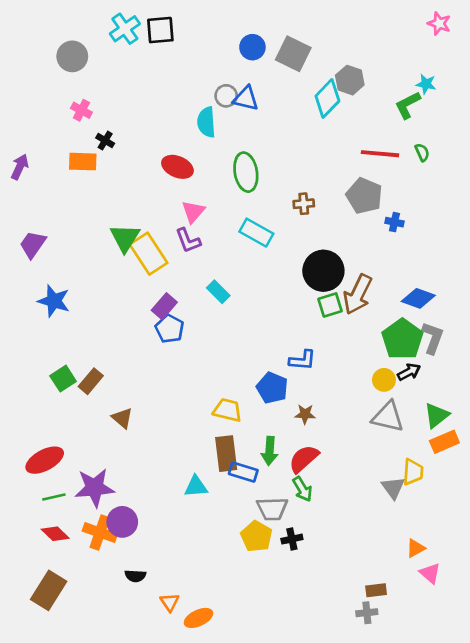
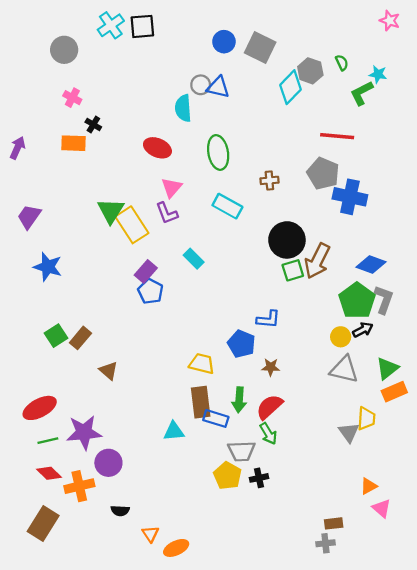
green semicircle: (422, 152) -> (342, 63), moved
blue cross: (394, 222) -> (350, 197), size x2.0
orange cross: (100, 532) -> (79, 486), moved, turned -32

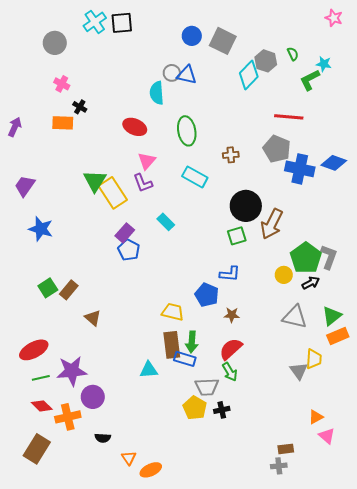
blue diamond: (371, 264) -> (334, 163), moved
green square: (293, 270) -> (237, 236), moved
yellow circle: (341, 337) -> (284, 275), moved
green arrow: (239, 400) -> (192, 342), moved

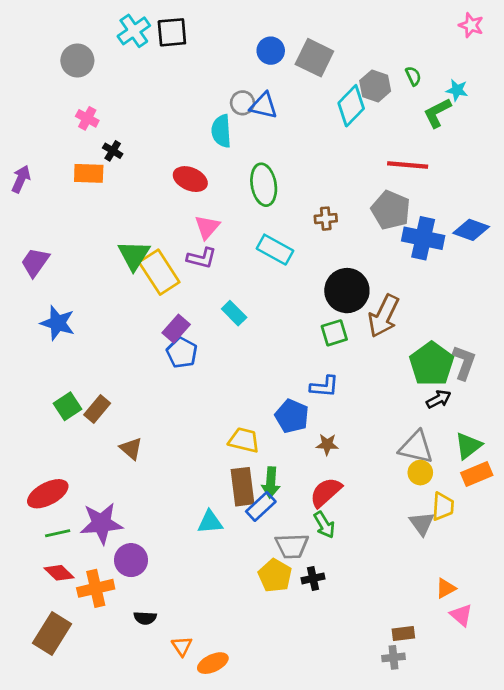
purple L-shape: (143, 183) -> (202, 258), turned -55
yellow circle: (284, 275) -> (420, 473), moved
blue rectangle: (185, 359) -> (261, 506), turned -60

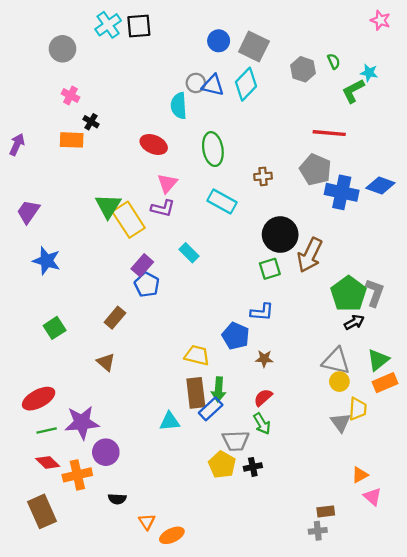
cyan diamond: (351, 106) -> (246, 84), moved
brown rectangle: (97, 409) -> (115, 318), moved
red semicircle: (326, 492) -> (263, 397), size x0.7
brown rectangle: (52, 633) -> (42, 511), turned -56

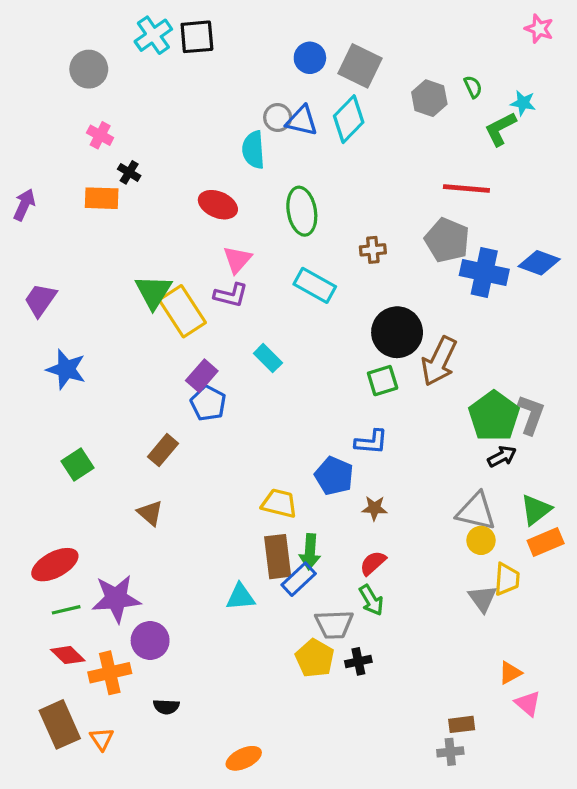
orange triangle: (147, 522) -> (102, 739), moved

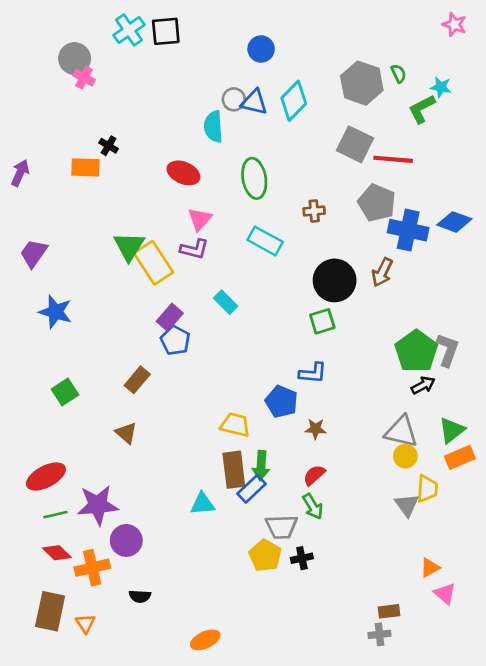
gray square: (360, 66) -> (355, 144), moved
gray hexagon: (429, 98) -> (362, 83), size x1.4
pink cross: (100, 135) -> (84, 78), moved
brown arrow: (439, 361) -> (382, 272), moved, size x0.7
brown rectangle: (60, 724) -> (50, 611), turned 36

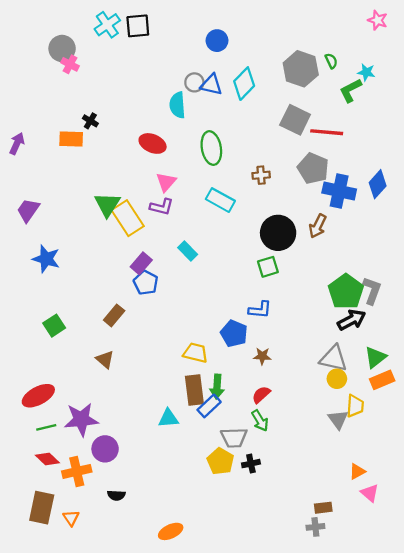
blue diamond: (454, 222) -> (378, 184), turned -68
black arrow: (423, 385) -> (352, 320), size x1.4

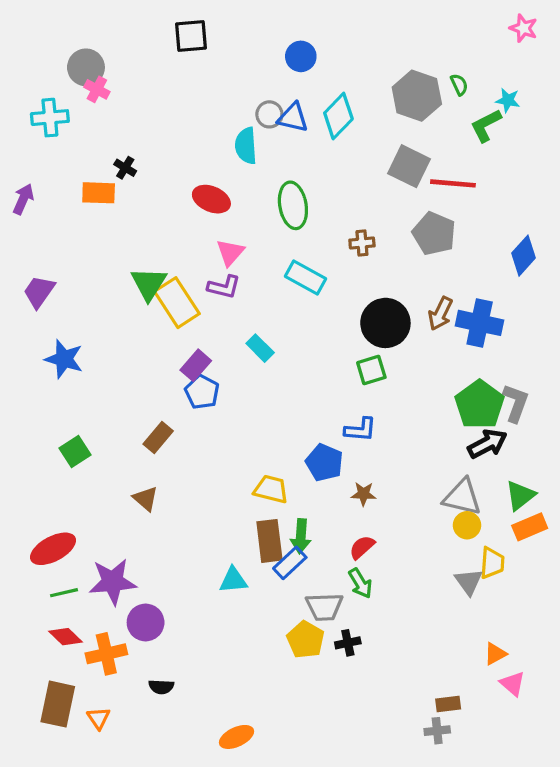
cyan cross: (107, 25) -> (50, 118), moved, turned 30
blue cross: (339, 191) -> (480, 323), moved

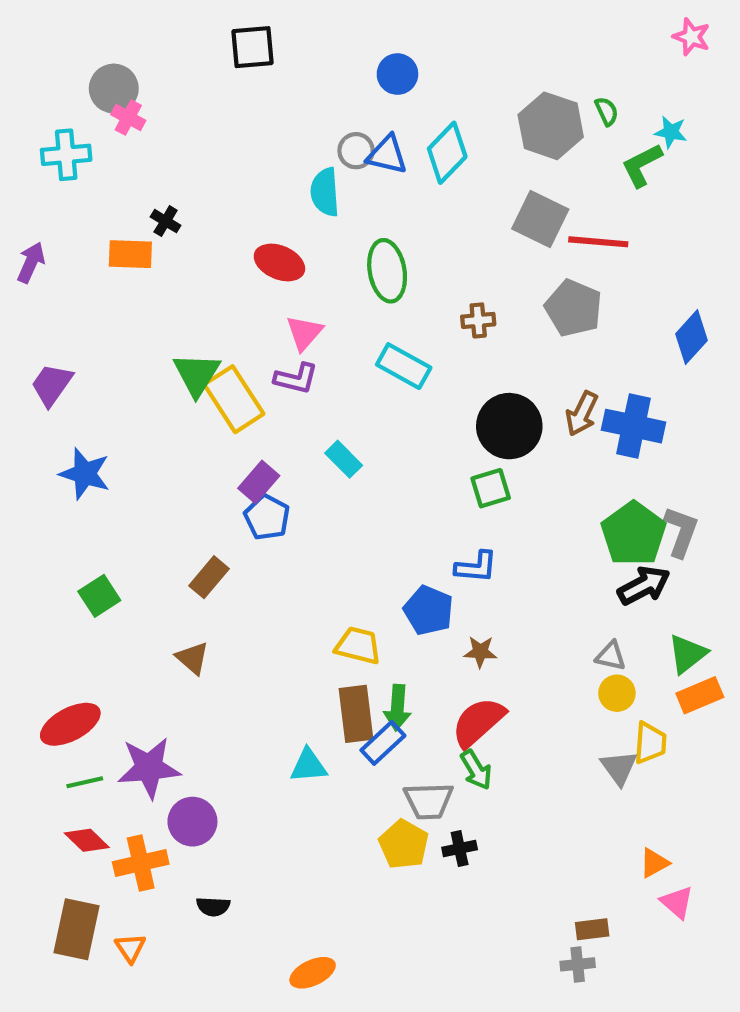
gray triangle: (462, 497) -> (611, 656), size x0.6
red semicircle: (362, 547) -> (478, 722), size x1.6

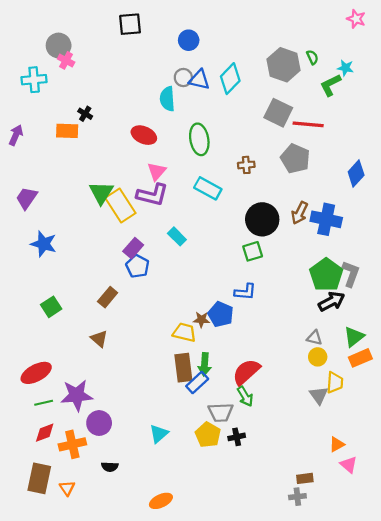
blue circle: (397, 74) -> (189, 40), moved
purple L-shape: (296, 378) -> (152, 195), size x1.4
brown star: (480, 652) -> (201, 320), moved
cyan triangle: (308, 766) -> (159, 434), moved, turned -36
red diamond: (87, 840) -> (45, 433), turned -65

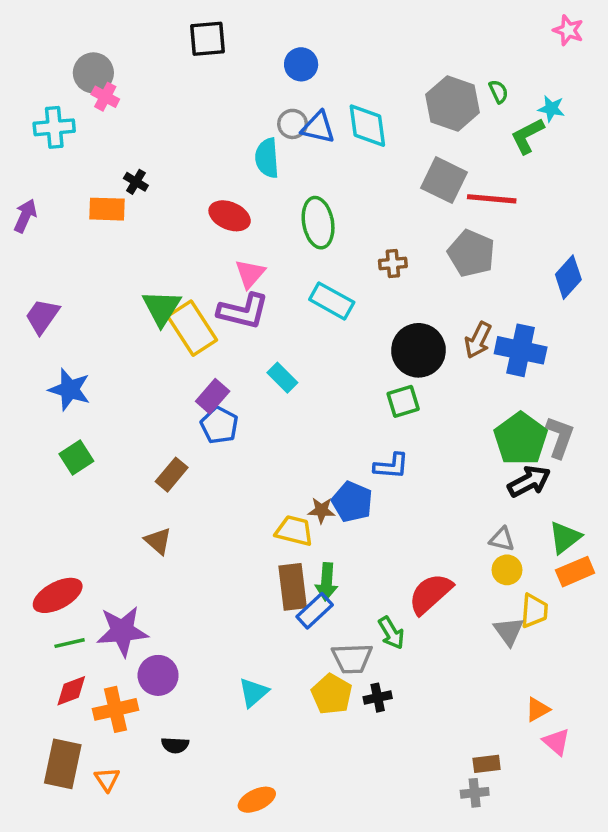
cyan diamond: (230, 79) -> (367, 126), turned -52
green square: (51, 307) -> (76, 458), moved
red semicircle: (246, 372) -> (430, 594), moved

